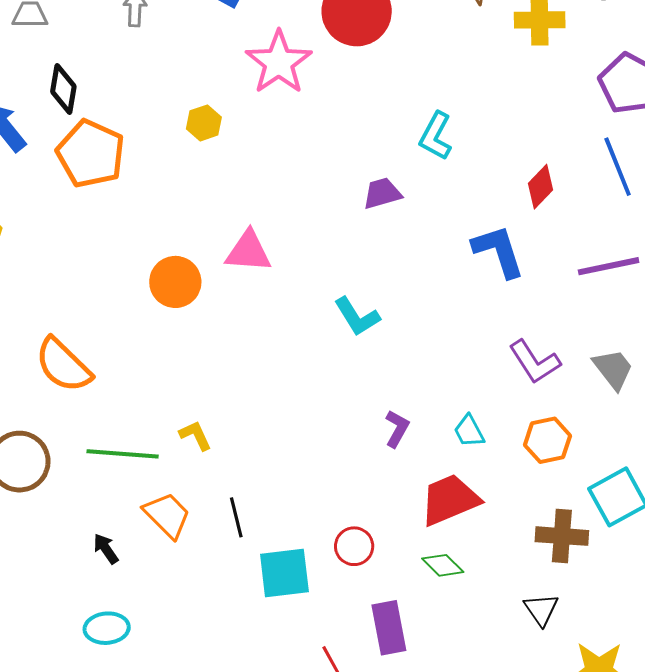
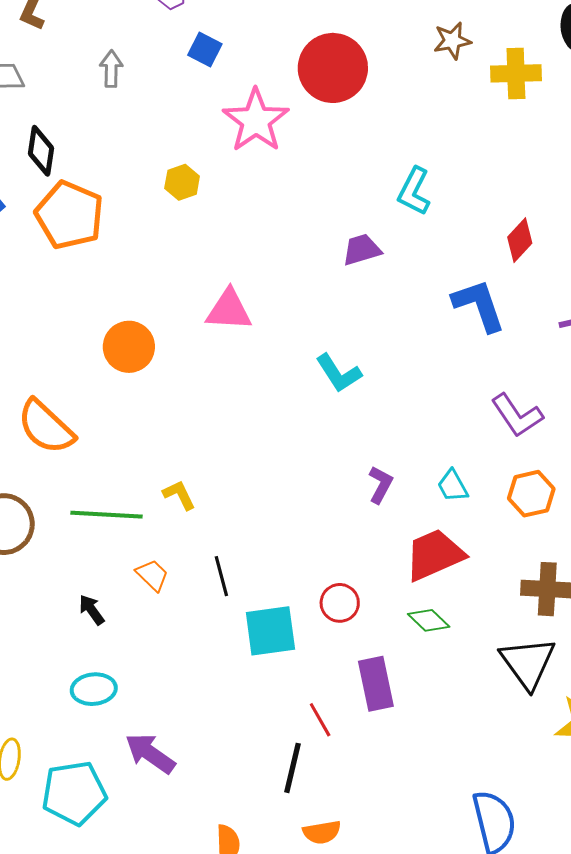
orange circle: (175, 282) -> (129, 347), moved
orange trapezoid: (167, 515) -> (152, 575), size x0.7
black triangle: (541, 609) -> (528, 663), size x1.6

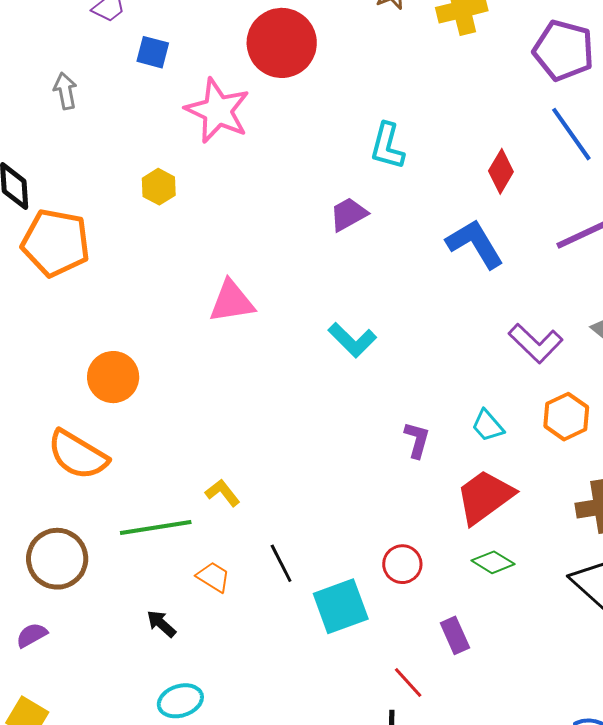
orange circle: (129, 347) -> (113, 377), moved
purple rectangle: (376, 684) -> (455, 635), size x0.7

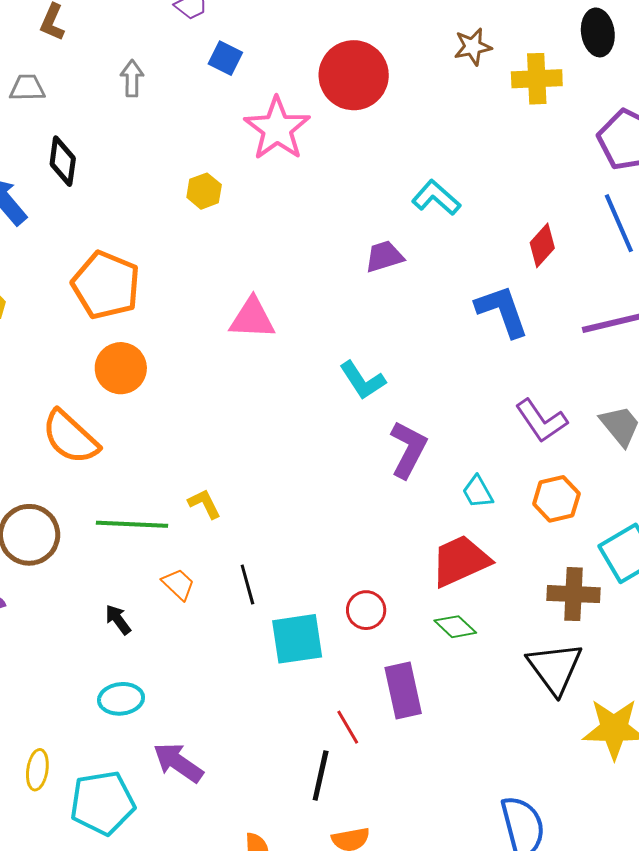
cyan L-shape: (387, 146) -> (436, 198), turned 105
orange pentagon: (56, 243) -> (106, 285), moved
purple L-shape: (417, 440) -> (408, 449), moved, size x1.5
purple rectangle: (455, 635) -> (403, 691), size x1.5

